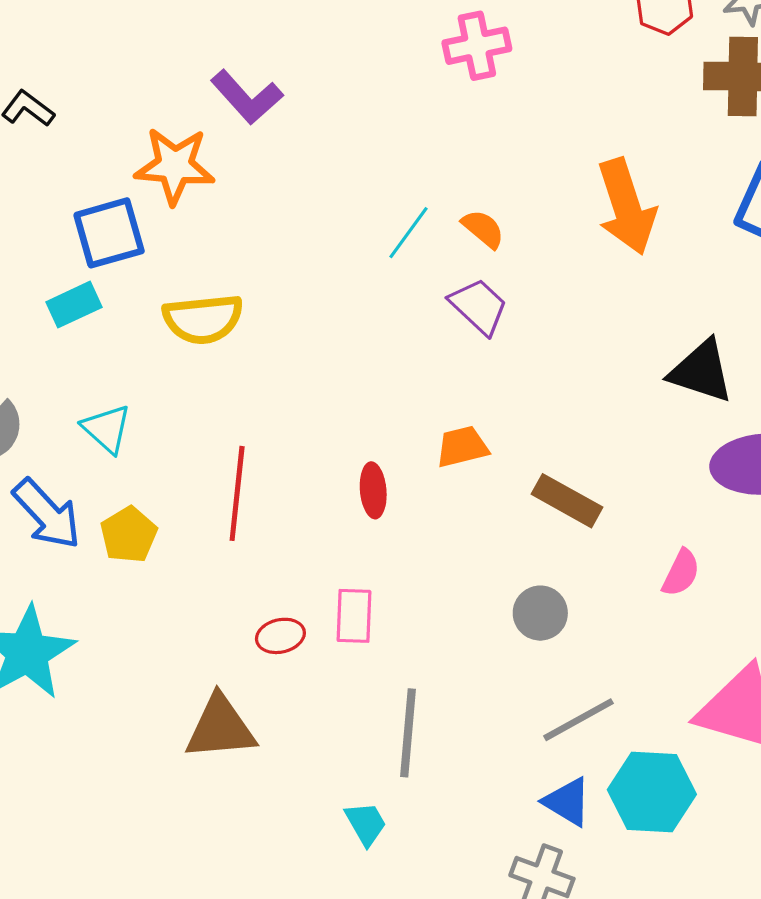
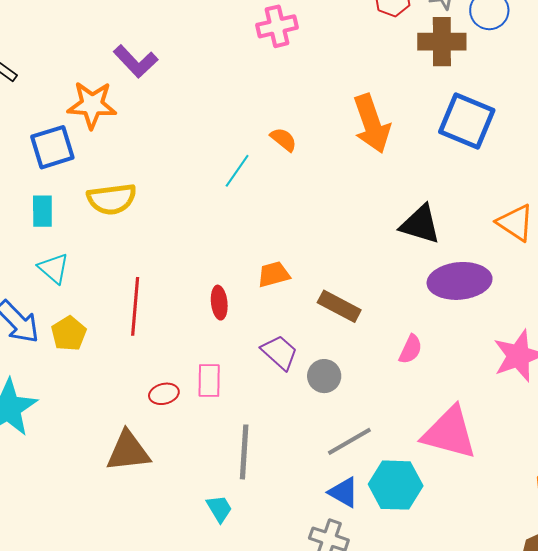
cyan line: (409, 233) -> (237, 171), moved
cyan rectangle: (74, 305) -> (42, 211), moved, turned -64
purple trapezoid: (479, 306) -> (280, 352), moved

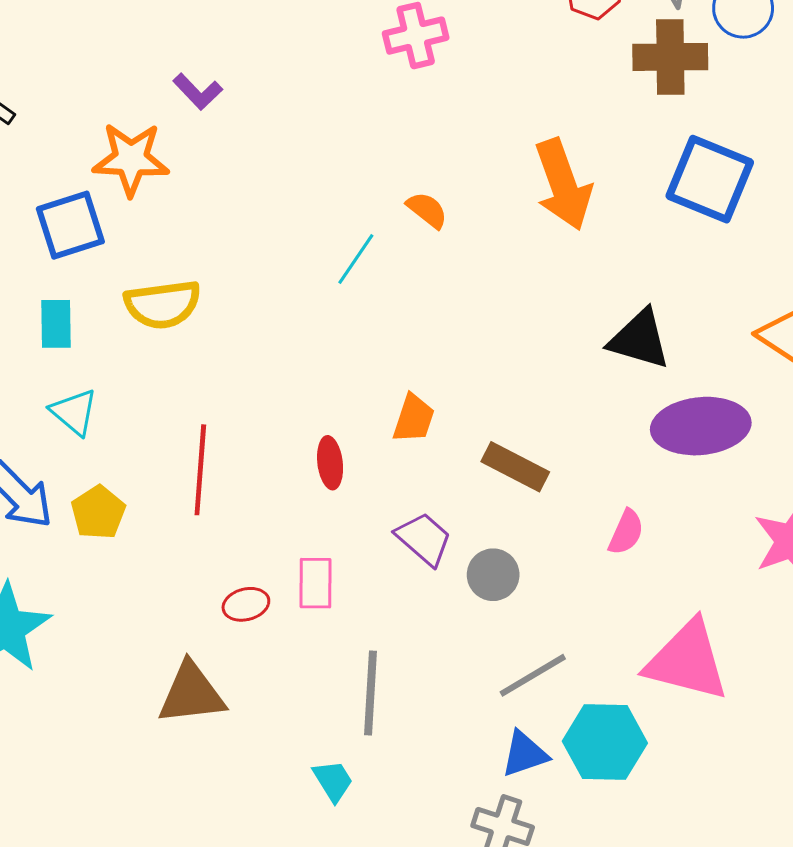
purple L-shape: (136, 61) -> (198, 92), size x0.7
orange trapezoid: (274, 274) -> (414, 418), turned 124
blue triangle: (344, 492) -> (525, 754), turned -48

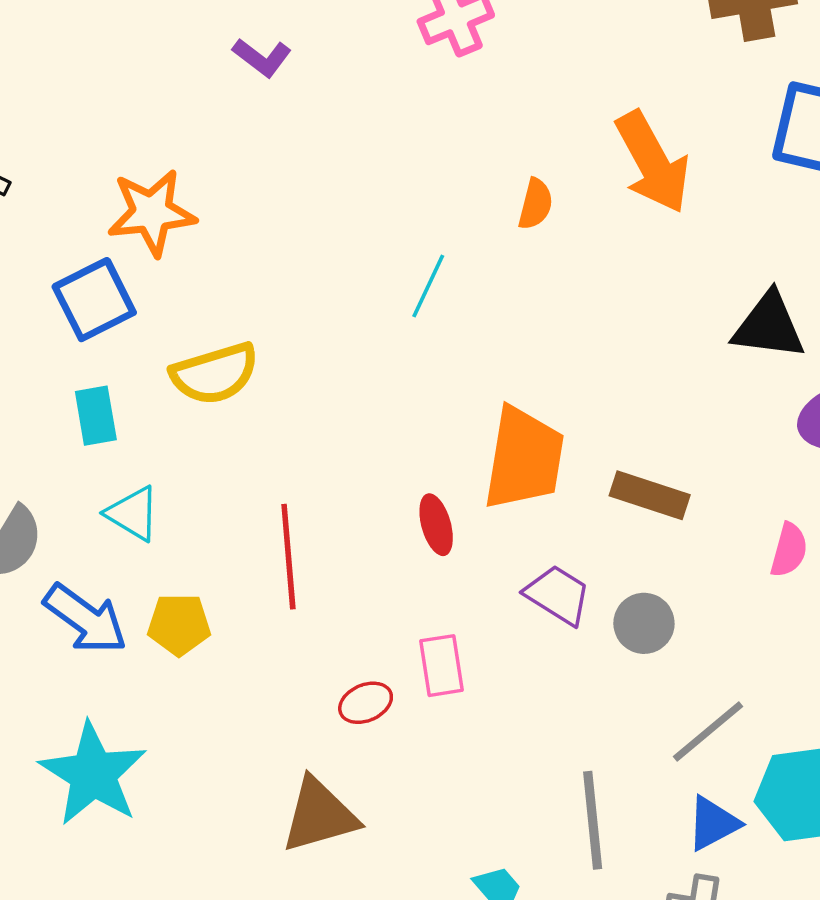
purple L-shape: (198, 92) -> (262, 57), moved
orange semicircle: (427, 210) -> (535, 204), moved, turned 75
orange trapezoid: (414, 418) -> (524, 458), size x1.8
yellow pentagon: (98, 512) -> (179, 624), turned -30
gray line: (371, 693) -> (593, 820), moved

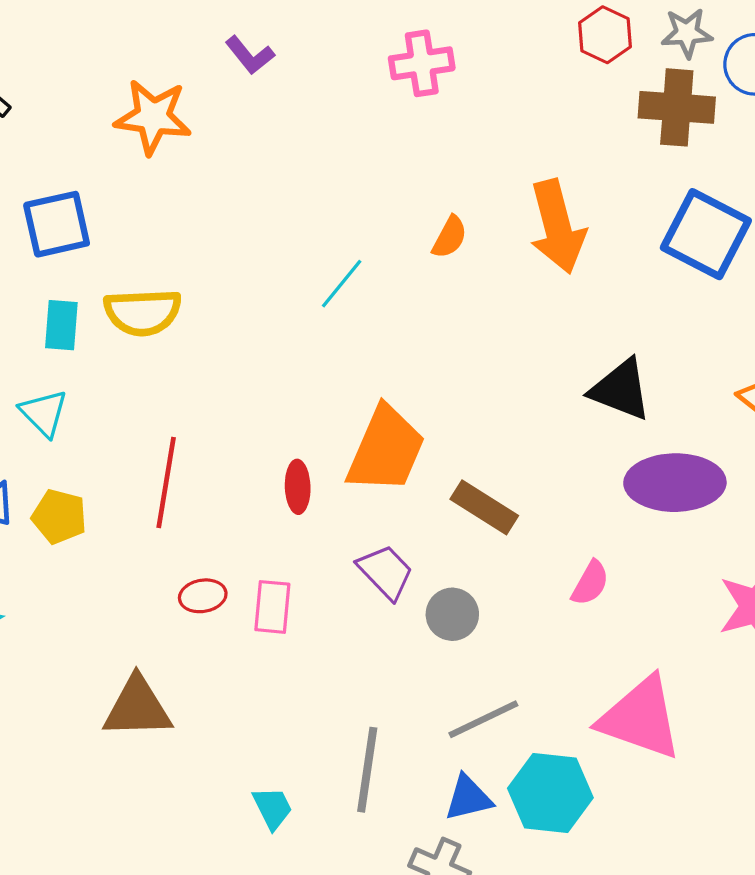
orange star: (152, 213) -> (153, 117), moved
cyan rectangle: (96, 416) -> (61, 325), moved
red ellipse: (366, 703) -> (203, 596), moved

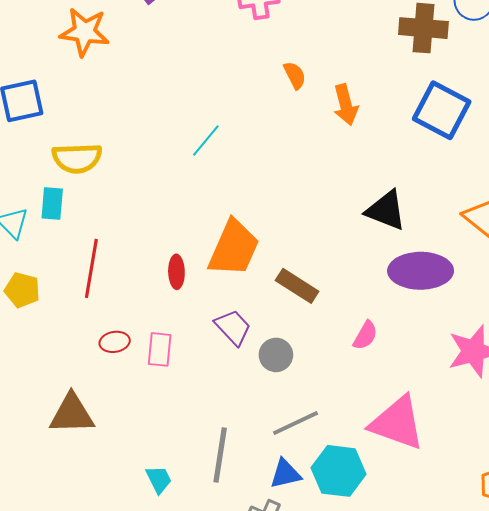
orange arrow: (557, 227) -> (346, 105), size x0.7
orange semicircle: (450, 237) -> (295, 75), moved, turned -56
cyan rectangle: (61, 325) -> (52, 203), moved

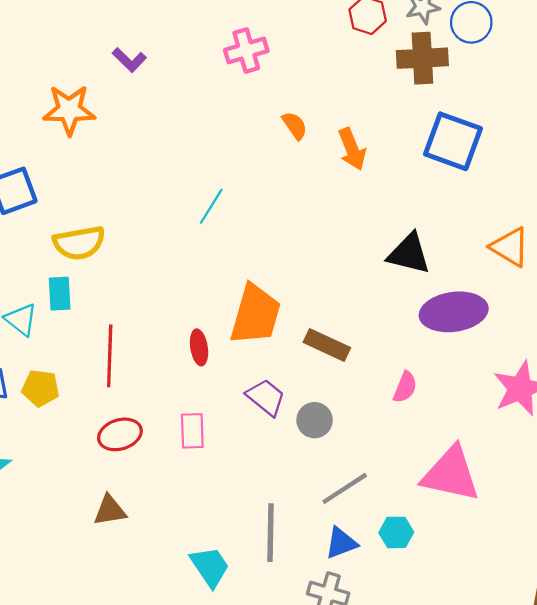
red ellipse: (115, 342) -> (120, 434), moved, size x1.4
brown triangle: (72, 414) -> (110, 510), size x0.7
cyan hexagon: (339, 471) -> (396, 532), size x0.6
cyan trapezoid: (159, 479) -> (210, 567), size x1.4

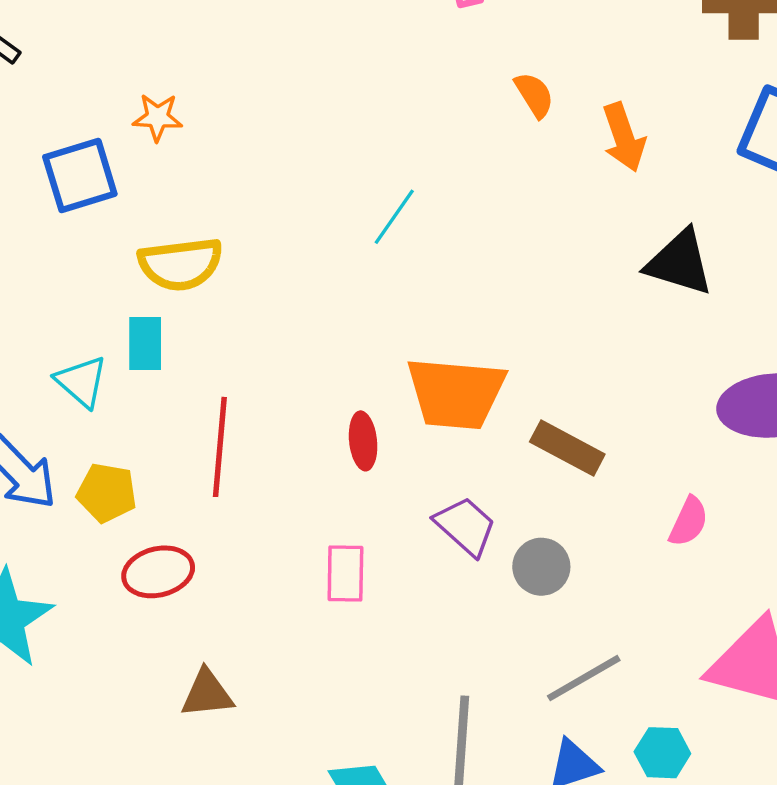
orange star: (69, 110) -> (158, 117), moved, size x0.6
black triangle: (409, 254) -> (679, 263), moved
orange trapezoid: (255, 315) -> (456, 393), turned 76
red ellipse: (120, 434) -> (158, 572), moved

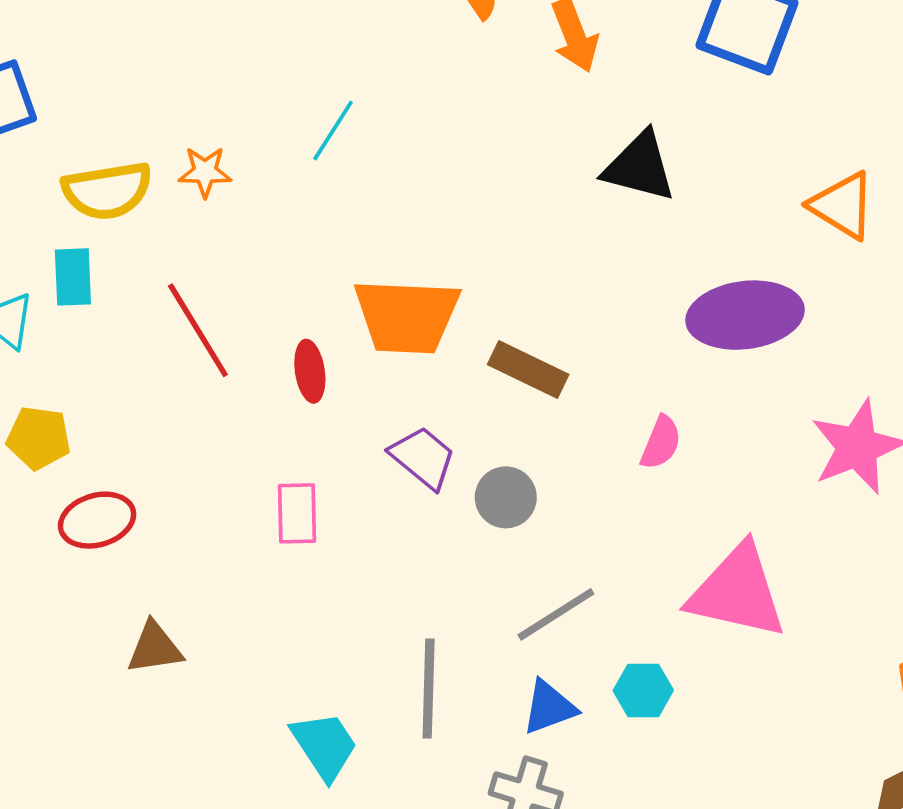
orange star: (158, 117) -> (205, 172), moved
red line: (220, 447) -> (198, 330), moved, turned -34

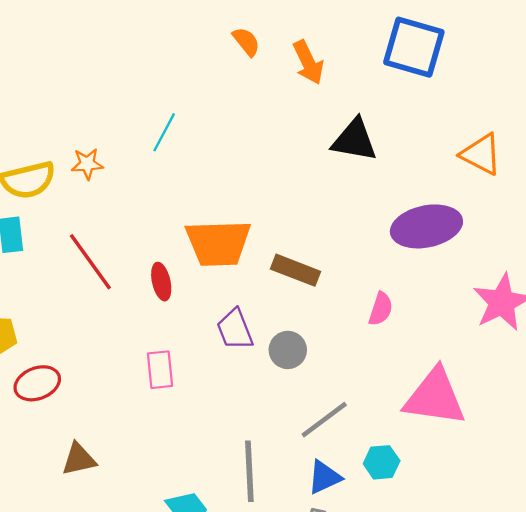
purple trapezoid: (423, 458) -> (235, 329), turned -147

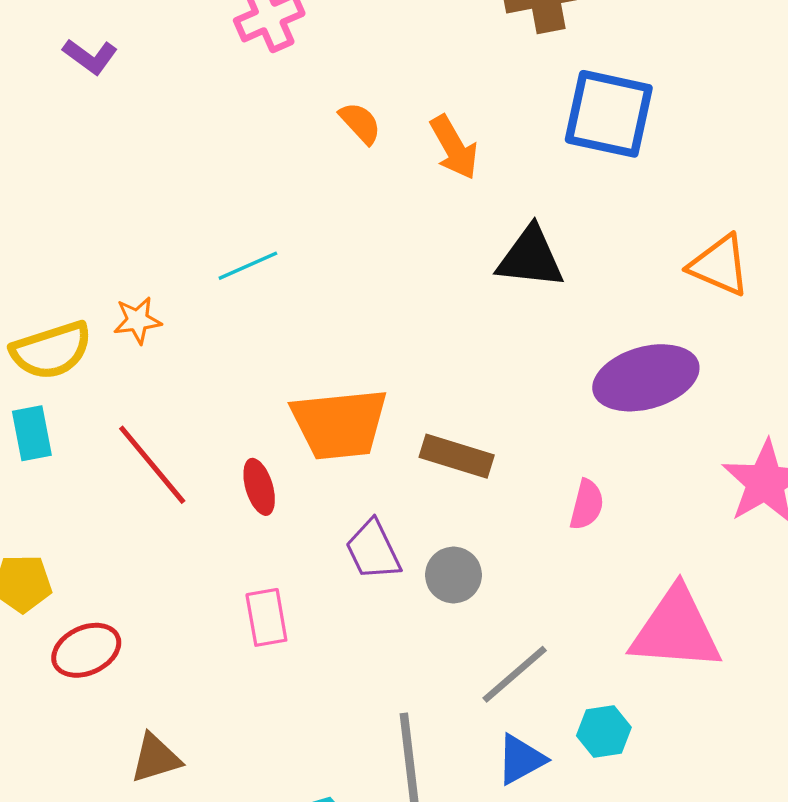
cyan line: (164, 132) -> (248, 266), turned 42

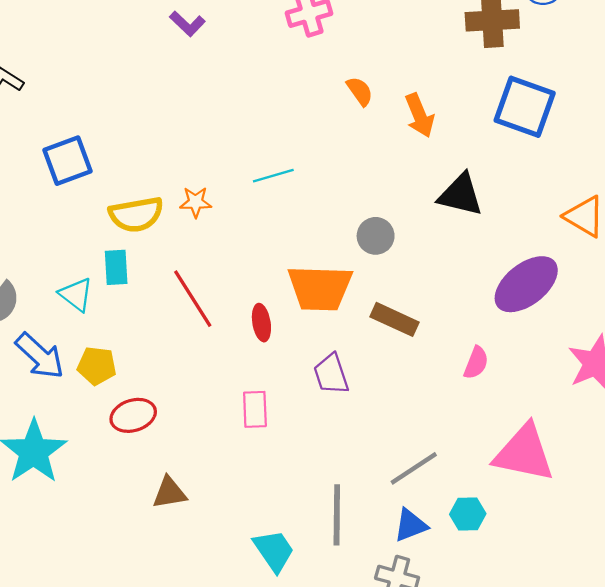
purple ellipse: (646, 378) -> (526, 284), turned -30
gray circle: (453, 575) -> (376, 236), moved

